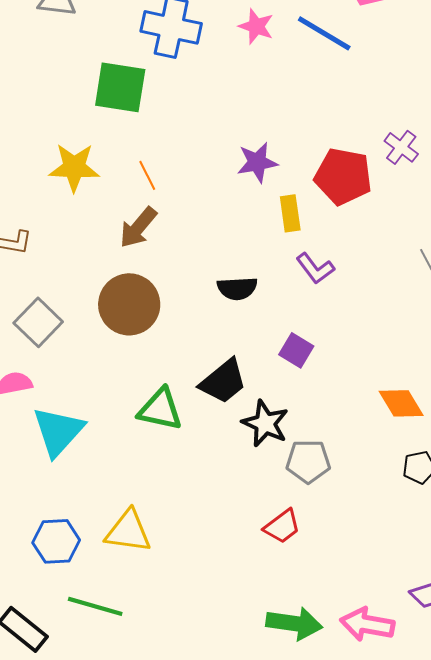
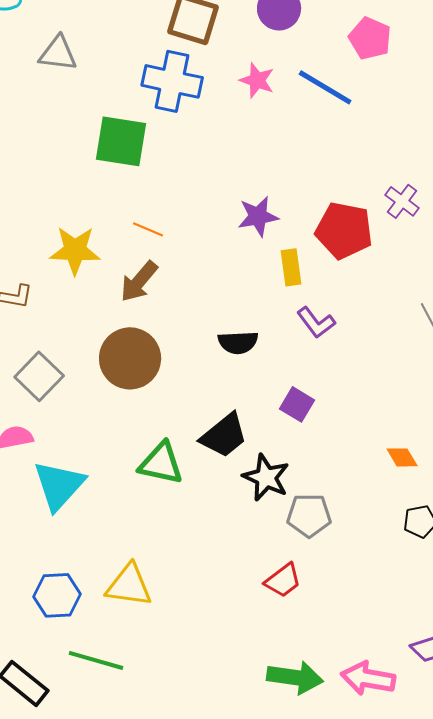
yellow star: (74, 167) -> (75, 250), moved
orange line: (147, 175) -> (148, 229), turned -40
orange diamond: (401, 403) -> (402, 457), size x0.7

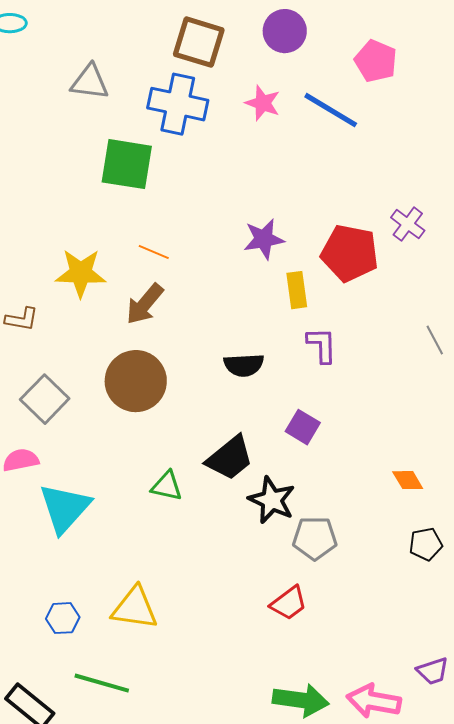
gray triangle: (58, 53) -> (90, 82), moved
purple L-shape: (316, 322) -> (322, 345), turned -144
green triangle: (161, 463) -> (167, 486), size x0.7
blue hexagon: (57, 595) -> (63, 618), size x0.7

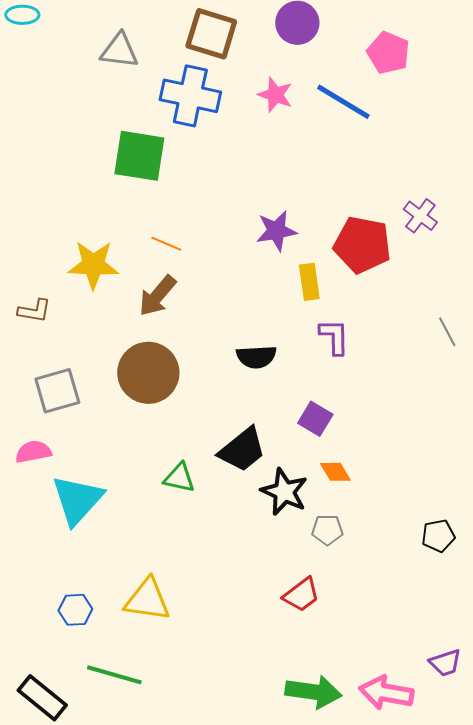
gray triangle: (90, 82) -> (119, 51), moved
gray square: (45, 399) -> (57, 391), turned 30
orange diamond: (408, 480) -> (335, 472), moved
gray pentagon: (315, 538) -> (327, 530), size x0.7

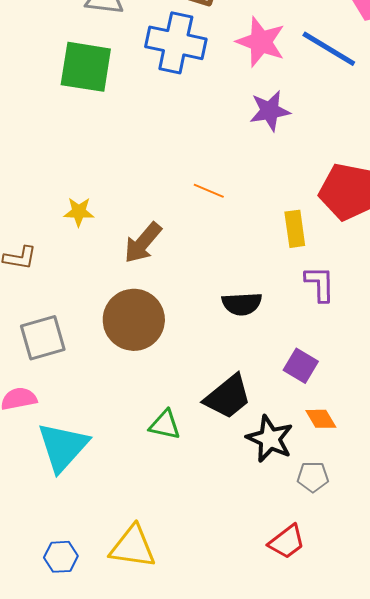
pink star: (275, 95) -> (261, 42), size x1.4
green square: (139, 156) -> (86, 67), moved
purple star: (276, 231) -> (270, 111), moved
orange line: (166, 244) -> (209, 191), moved
yellow star: (93, 265) -> (79, 212), size x0.6

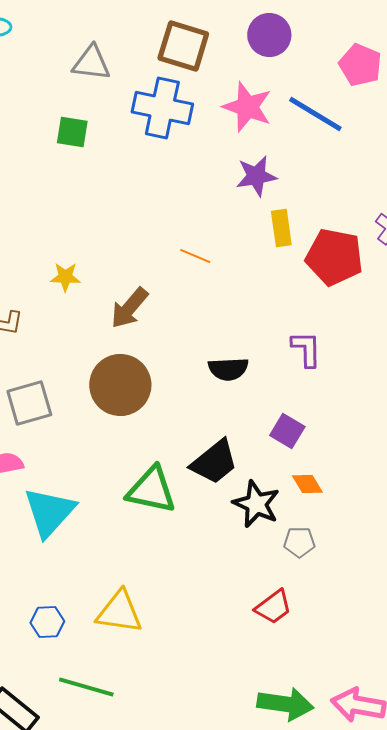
green square: (86, 67) -> (72, 132), size x0.6
yellow rectangle: (295, 229) -> (281, 228), moved
green triangle: (165, 425) -> (151, 490), size x1.6

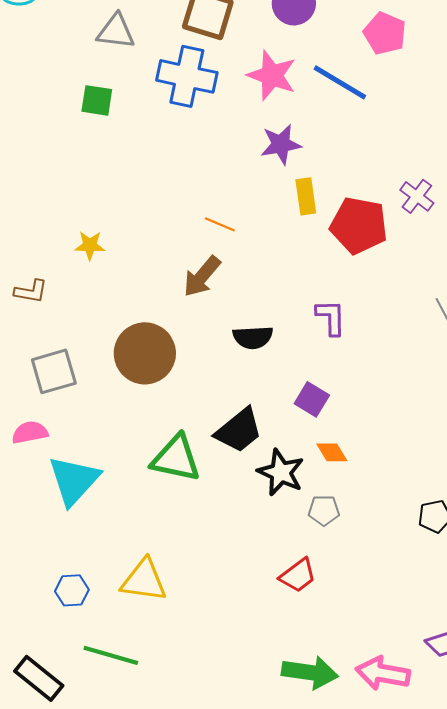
brown arrow: (129, 308) -> (202, 276), moved

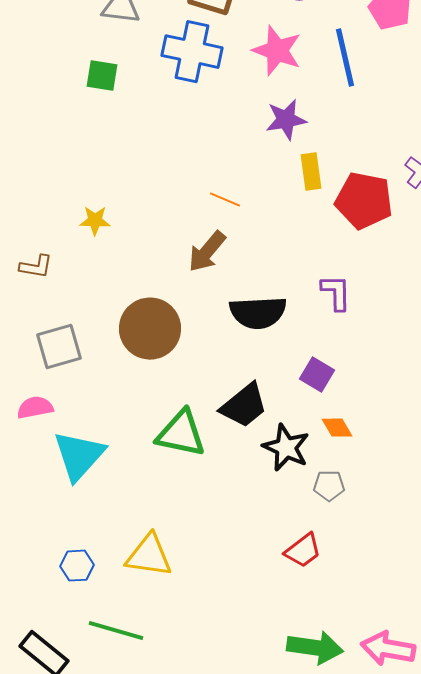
blue line: (340, 82) -> (345, 58), turned 46
black semicircle: (253, 337) -> (258, 313), size x1.4

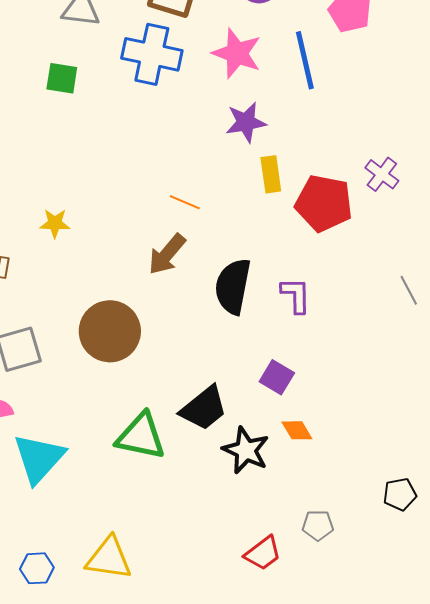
black semicircle: (258, 313) -> (233, 286), moved, turned 104
gray pentagon: (329, 486) -> (318, 525), moved

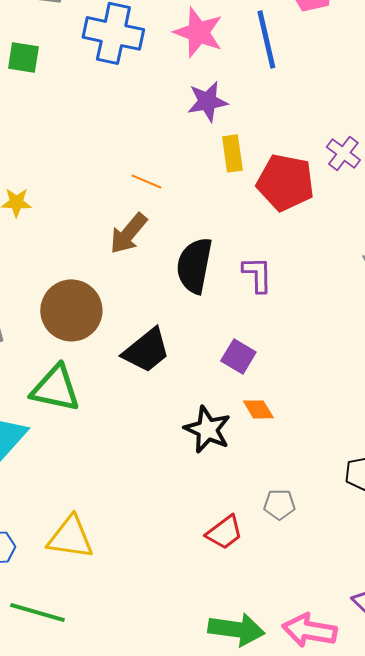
black trapezoid: (204, 408) -> (146, 350), moved
green triangle: (141, 436) -> (55, 388), moved

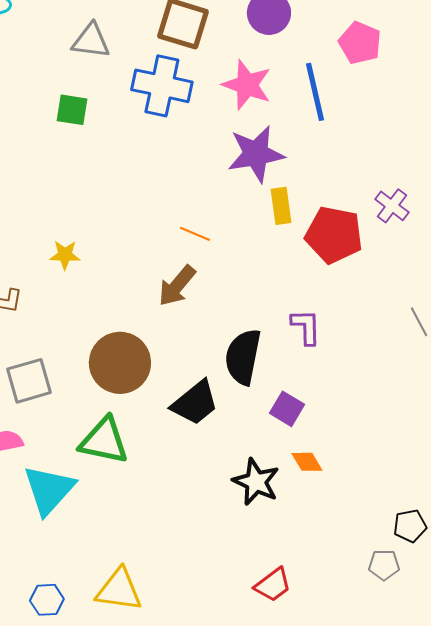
purple star: (207, 101) -> (256, 154), size x1.4
black semicircle: (194, 265) -> (243, 357), moved
gray pentagon: (279, 504) -> (384, 565), moved

